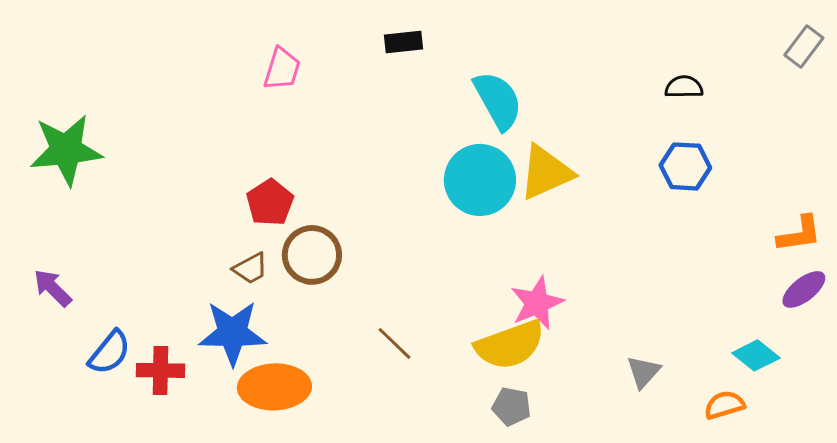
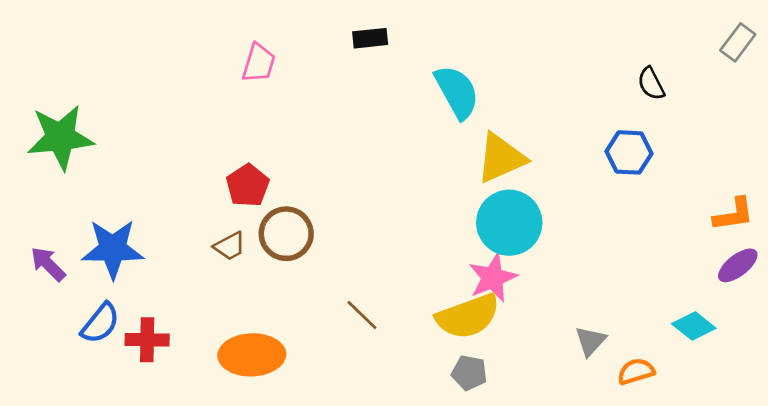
black semicircle: (684, 87) -> (651, 84), moved, turned -116
cyan circle: (480, 180) -> (509, 223), moved
blue star: (232, 333) -> (113, 249), moved
orange semicircle: (724, 405) -> (636, 371), moved

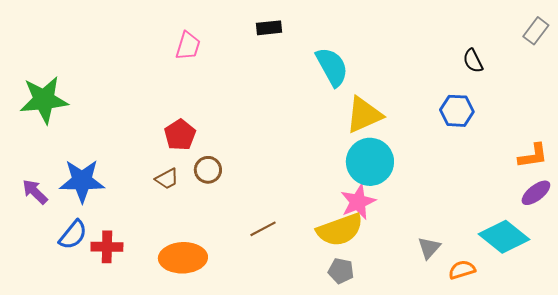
brown circle: (286, 234) -> (208, 170), size x0.7
brown line: (362, 315) -> (263, 229), turned -72
cyan diamond: (694, 326) -> (504, 237), size x1.6

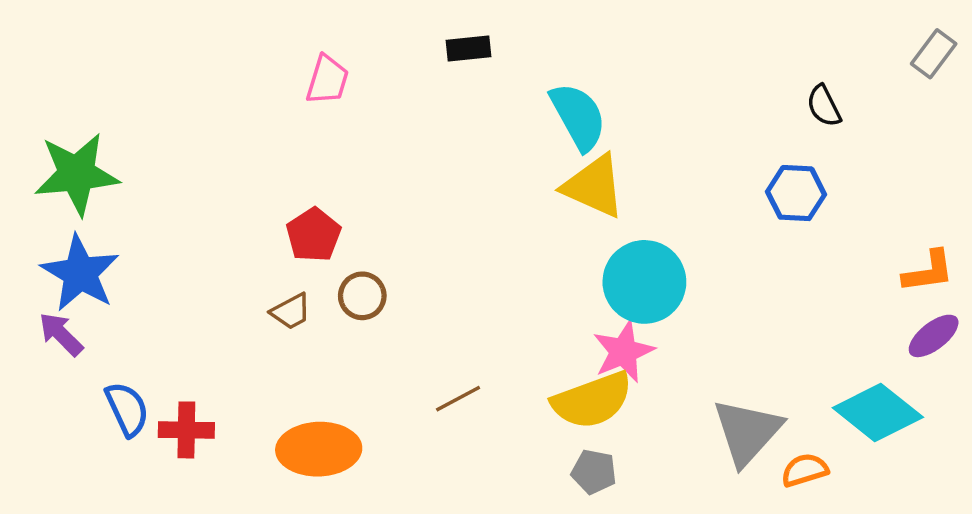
yellow triangle: (364, 115) -> (594, 186), moved, turned 48
blue star: (82, 181) -> (80, 273), moved, turned 30
blue semicircle: (73, 235) -> (127, 409), turned -64
gray triangle: (429, 248) -> (747, 432), size x1.8

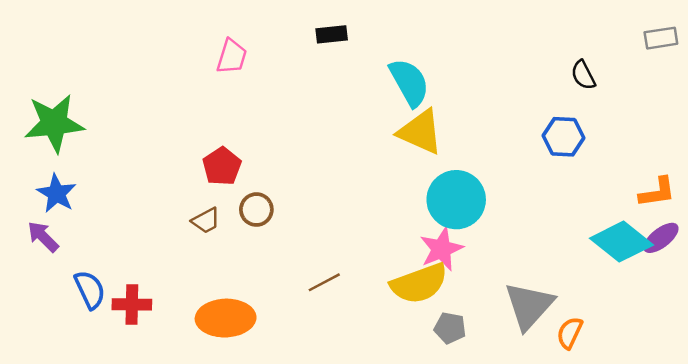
gray rectangle: (934, 54) -> (661, 38), turned 44
blue star: (80, 273) -> (57, 193), size x0.7
cyan diamond: (878, 413) -> (621, 242), moved
orange semicircle: (805, 470) -> (570, 333), turned -48
gray pentagon: (594, 472) -> (450, 328), moved

